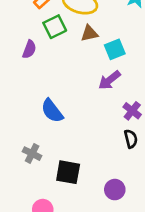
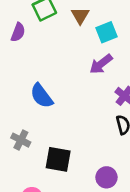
brown triangle: (89, 33) -> (80, 16), turned -48

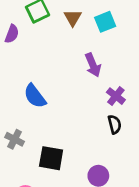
cyan square: (106, 32) -> (105, 22), moved
purple arrow: (101, 64) -> (93, 65), turned -75

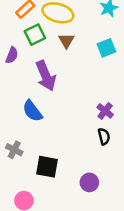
cyan square: (105, 22) -> (106, 48), moved
purple arrow: (93, 65) -> (46, 76), moved, size x1.4

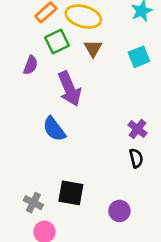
gray cross: (14, 150) -> (33, 203), moved

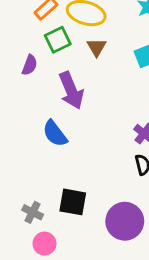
purple circle: (119, 211) -> (125, 221), size x1.6

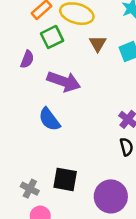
brown triangle: (97, 47) -> (98, 44), moved
purple arrow: (71, 90) -> (64, 82), turned -48

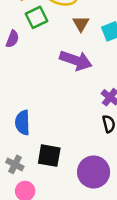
purple arrow: (64, 82) -> (76, 60), moved
blue semicircle: (49, 119) -> (23, 123), moved, turned 35

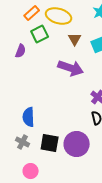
gray cross: (15, 164) -> (23, 142), moved
purple circle: (94, 172) -> (77, 144), moved

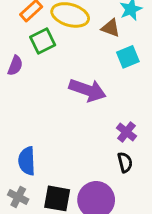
brown triangle: (75, 39) -> (111, 28), moved, turned -40

